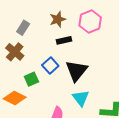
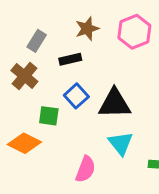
black rectangle: (64, 40) -> (70, 59), moved
black triangle: (77, 71) -> (115, 104), turned 50
green square: (31, 79) -> (49, 116), turned 32

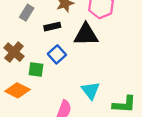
brown cross: (24, 76) -> (14, 52), moved
black triangle: (115, 104) -> (86, 35), moved

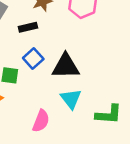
black triangle: (86, 35) -> (66, 66), moved

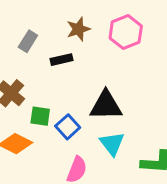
blue square: (33, 58) -> (68, 127), moved

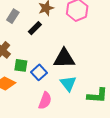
black rectangle: (62, 60) -> (35, 28), turned -32

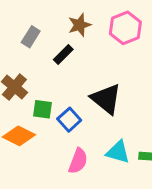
black triangle: (64, 58) -> (106, 99), turned 40
cyan triangle: (68, 84) -> (118, 152), moved, turned -36

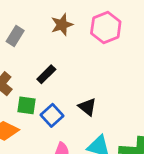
black rectangle: (63, 55) -> (46, 74), moved
black triangle: (106, 99) -> (87, 107), moved, size x0.6

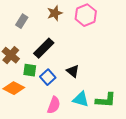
black rectangle: (46, 74) -> (44, 48), size x1.5

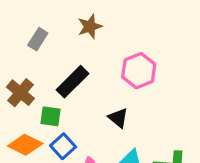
pink hexagon: (86, 15) -> (139, 71), moved
blue square: (48, 77) -> (63, 146), moved

